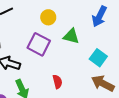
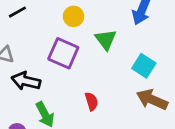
green triangle: (71, 36) -> (106, 40), turned 42

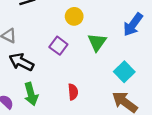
purple square: (63, 53) -> (58, 46), size x0.7

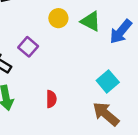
green triangle: (97, 42) -> (91, 21), moved, turned -42
purple square: (58, 46) -> (28, 47), moved

